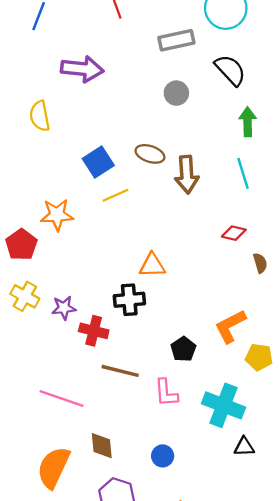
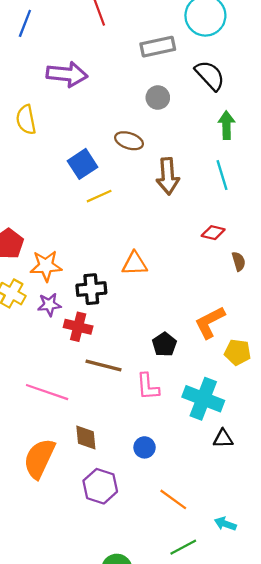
brown ellipse: (150, 154) -> (129, 141), moved
orange star: (57, 215) -> (46, 266), moved
black cross: (129, 300) -> (91, 289), moved

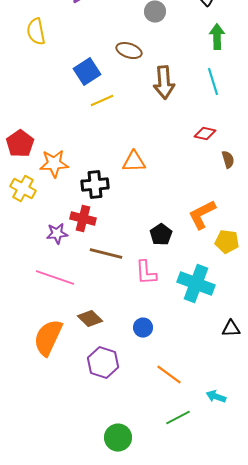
purple star: (49, 305) -> (57, 234), moved
brown diamond: (86, 437) -> (90, 319), turned -40
black triangle: (223, 439) -> (231, 329), moved

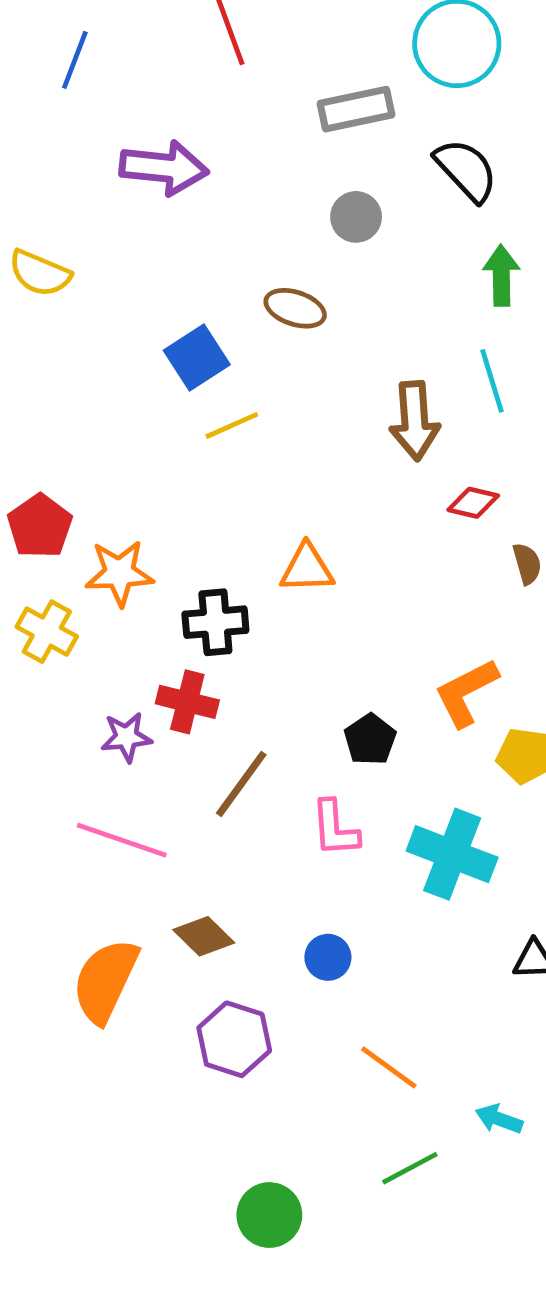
yellow semicircle: (36, 32) -> (40, 273), moved, turned -56
brown arrow: (164, 83) -> (415, 421), moved
brown line: (106, 254) -> (241, 784), turned -68

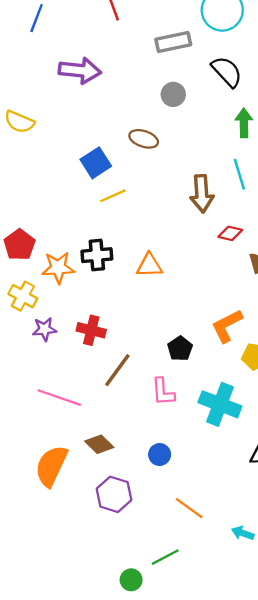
black cross: (215, 622) -> (97, 255), moved
purple star: (126, 737) -> (44, 329), moved
green line: (410, 1168) -> (165, 557), moved
green circle: (269, 1215) -> (131, 580), size x0.7

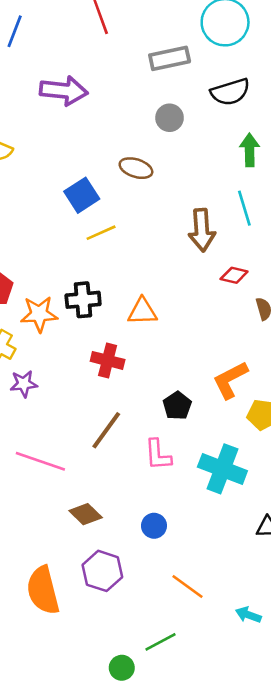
black semicircle: (227, 72) -> (230, 92), turned 116
red cross: (91, 330) -> (108, 360), moved
orange semicircle: (51, 466) -> (43, 590), moved, turned -39

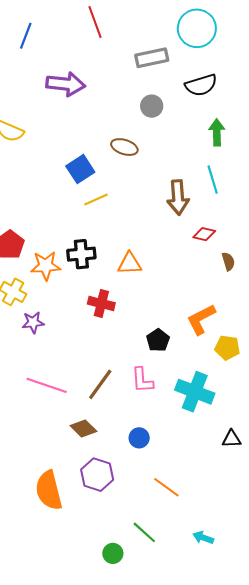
brown line: (106, 430) -> (100, 384), moved
cyan arrow: (248, 615) -> (203, 538), moved
green line: (160, 642) -> (144, 532), turned 70

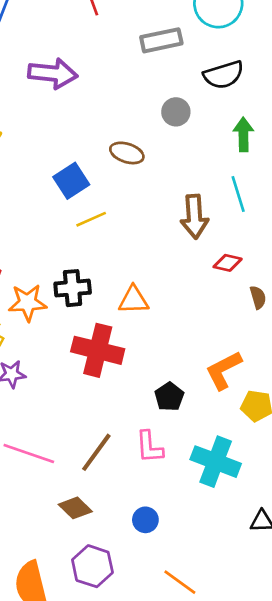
gray circle: (152, 106) -> (176, 112), moved
red cross: (101, 303) -> (98, 350), size x1.5

